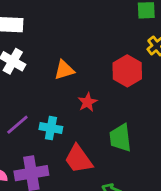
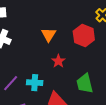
orange triangle: (64, 70) -> (49, 35), moved, turned -35

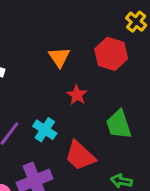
cyan cross: (35, 83) -> (45, 130), turned 35

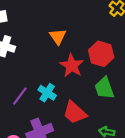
red hexagon: (111, 54) -> (101, 54), moved
red star: (77, 95) -> (72, 66), size x1.5

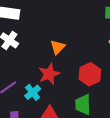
red star: (72, 66) -> (49, 74), moved

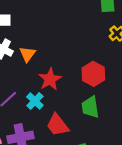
orange triangle: (58, 47) -> (27, 54), moved

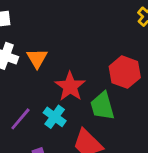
green trapezoid: (90, 107) -> (102, 106), moved

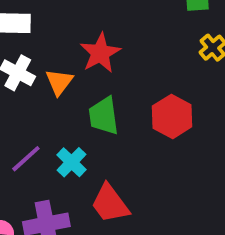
red star: (70, 86) -> (100, 53), moved
green trapezoid: (102, 106) -> (104, 116), moved

